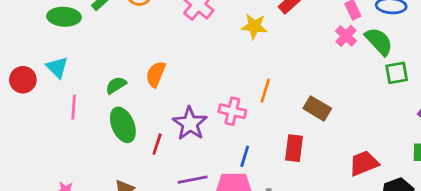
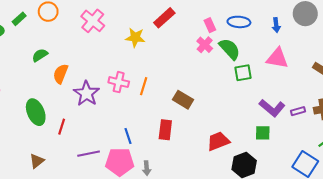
green semicircle: (116, 85) -> (40, 55), moved
pink cross: (232, 111) -> (119, 82), moved
purple star: (190, 124) -> (87, 93), moved
blue line: (245, 156) -> (128, 136), turned -35

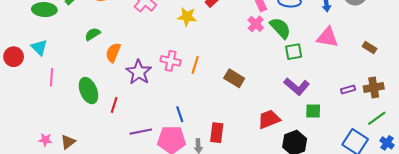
purple L-shape: (272, 108) -> (297, 86), moved
red rectangle: (165, 130) -> (217, 133), moved
brown triangle: (37, 161) -> (68, 142), moved

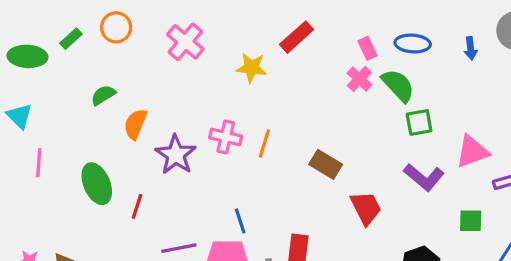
pink triangle: (327, 37) -> (472, 151), moved, turned -30
green square: (313, 111) -> (471, 221), moved
red trapezoid: (269, 119) -> (366, 208), moved, turned 85

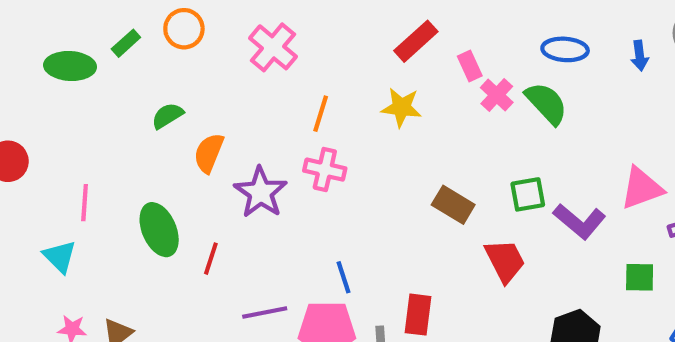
pink rectangle: (368, 48) -> (470, 66), moved
yellow star: (251, 68) -> (401, 107), moved
cyan triangle: (19, 116) -> (60, 257), moved
green square: (419, 122) -> (528, 194), moved
orange line: (264, 143) -> (321, 114), moved

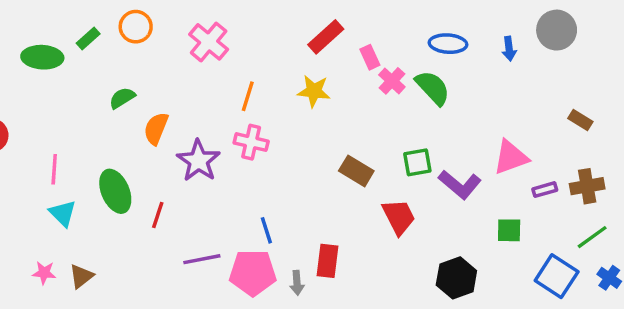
cyan triangle: (60, 257) -> (63, 213), moved

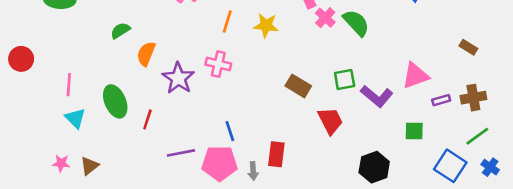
orange line: (248, 96) -> (227, 22), moved

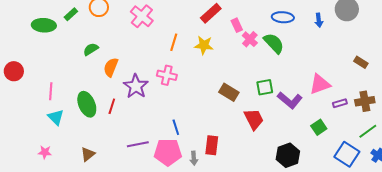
red line: (147, 119) -> (112, 106), moved
green square: (414, 131) -> (319, 127), turned -35
brown triangle: (89, 166) -> (88, 154), moved

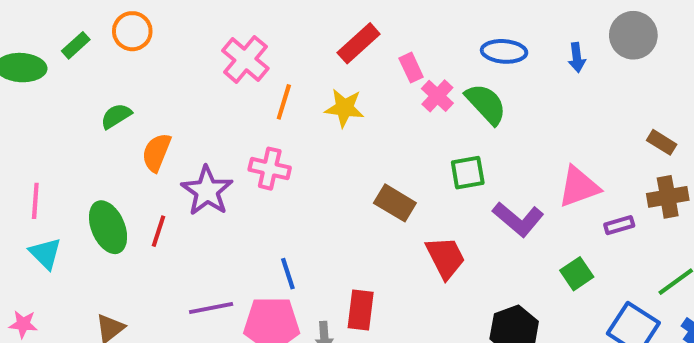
pink cross: (142, 16) -> (245, 59), moved
green square: (265, 87) -> (468, 173), moved
brown cross: (365, 101) -> (668, 197), moved

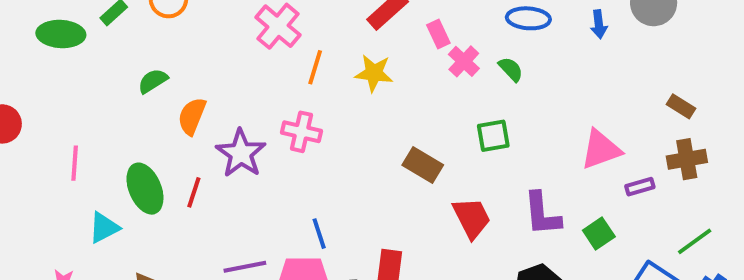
green semicircle: (486, 104) -> (511, 69), size x0.6
purple L-shape: (518, 219) -> (542, 214), moved, turned 45
cyan triangle: (45, 253) -> (104, 228), moved, turned 48

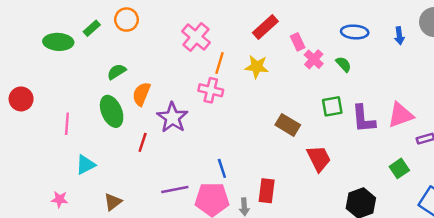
pink cross: (301, 132) -> (211, 90), moved
green ellipse: (145, 189) -> (112, 111), moved
purple L-shape: (542, 214) -> (363, 119), moved

